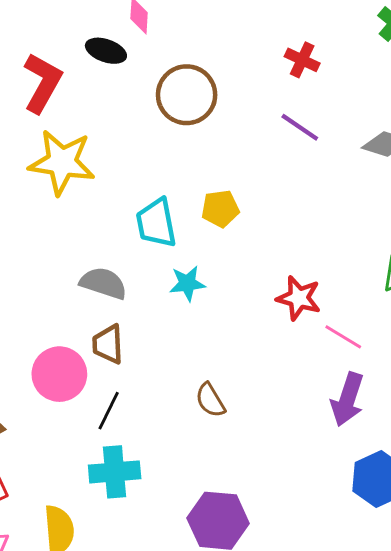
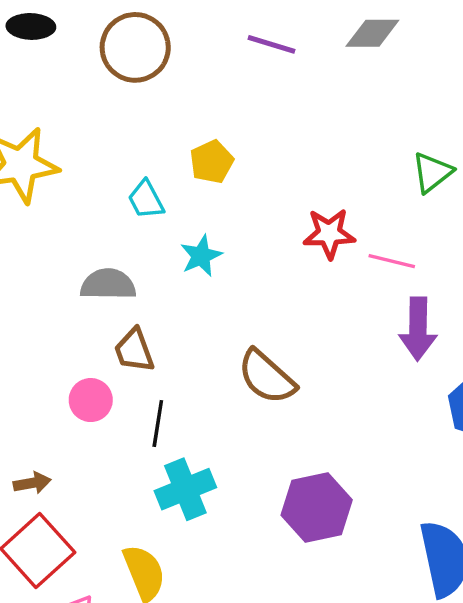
cyan trapezoid: (156, 223) -> (146, 200), size x0.7
pink circle: (59, 374) -> (91, 400), size x0.7
brown semicircle: (210, 400) -> (267, 377), size x1.5

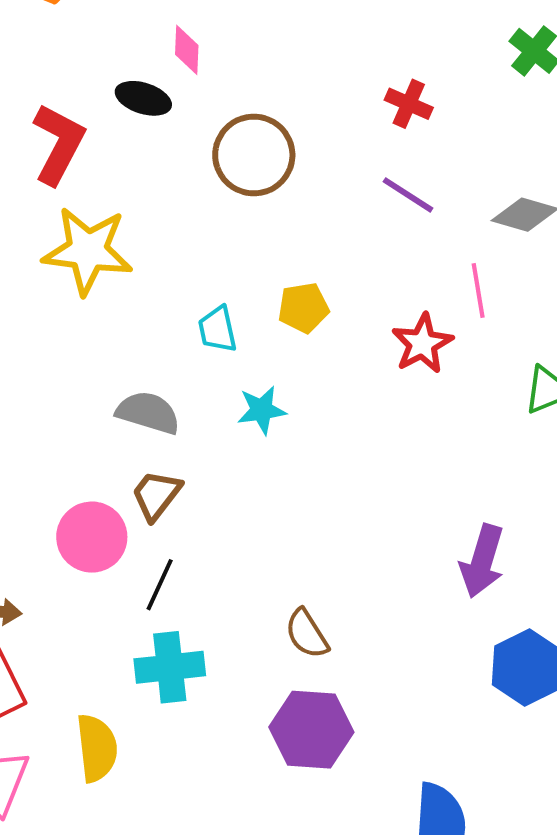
red star: (329, 234) -> (422, 344), moved, turned 30
pink line: (392, 261) -> (478, 291), moved, turned 51
brown trapezoid: (134, 350) -> (156, 495), turned 42
brown semicircle: (267, 377) -> (307, 634), moved, size x0.7
pink circle: (91, 400) -> (92, 537), size x1.4

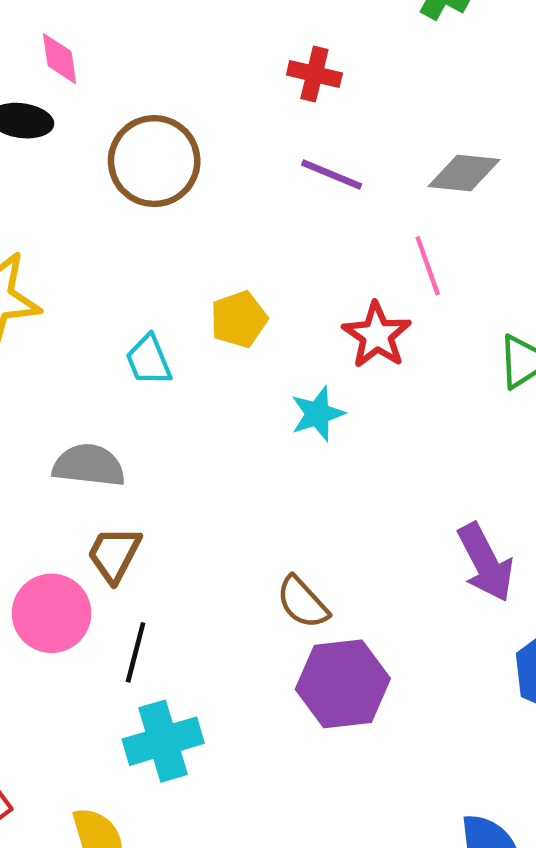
cyan star: (262, 410) -> (318, 414), moved
purple arrow: (482, 561) -> (486, 562), turned -34
brown semicircle: (307, 634) -> (303, 602), moved
purple hexagon: (311, 730) -> (343, 684), moved

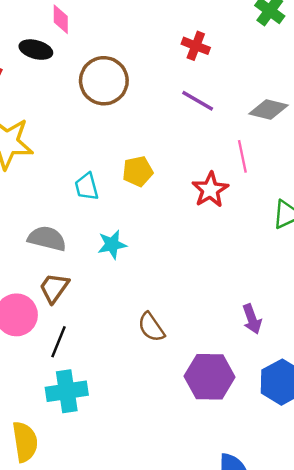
cyan star: (318, 414) -> (112, 244), moved
purple arrow: (486, 562) -> (252, 319), size x0.7
purple hexagon: (343, 684) -> (210, 377), moved

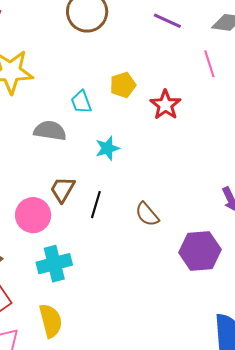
red star: (210, 190) -> (165, 105), moved
gray semicircle: (47, 239) -> (50, 131), moved
black line: (58, 342) -> (96, 205), moved
cyan cross: (67, 391) -> (54, 264), moved

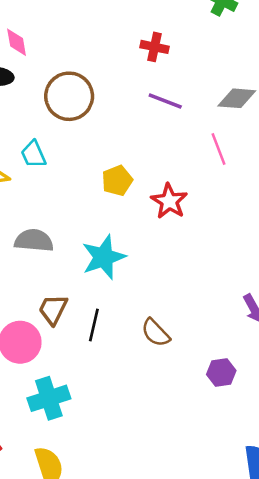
cyan trapezoid: (81, 102) -> (34, 154), moved
cyan star: (107, 148) -> (104, 257), size x1.5
purple hexagon: (200, 251) -> (221, 372), size x0.6

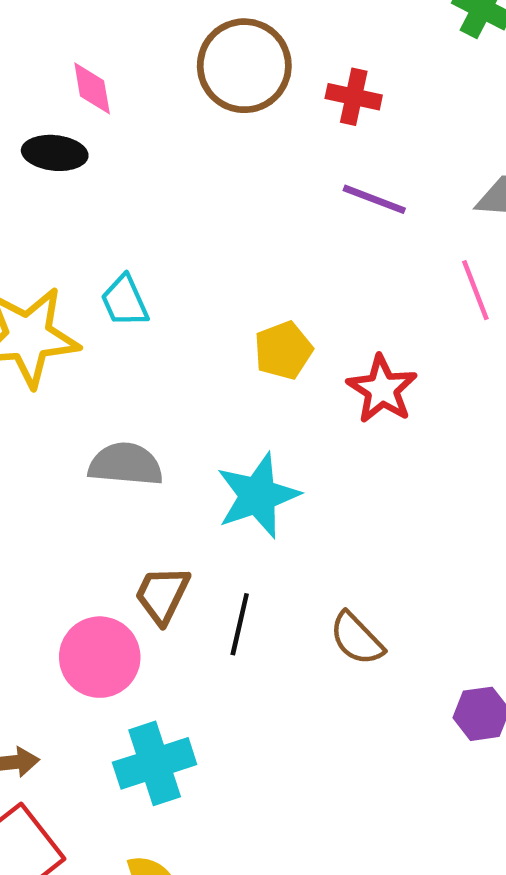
brown circle: (69, 96) -> (244, 66), moved

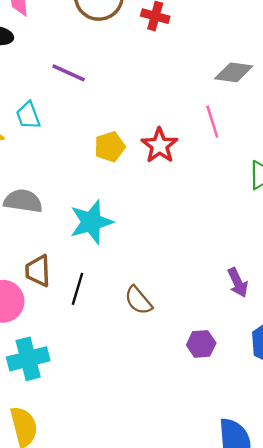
purple line: (374, 199) -> (69, 73), moved
red star: (382, 389) -> (159, 145), moved
brown trapezoid: (162, 595) -> (38, 271), turned -32

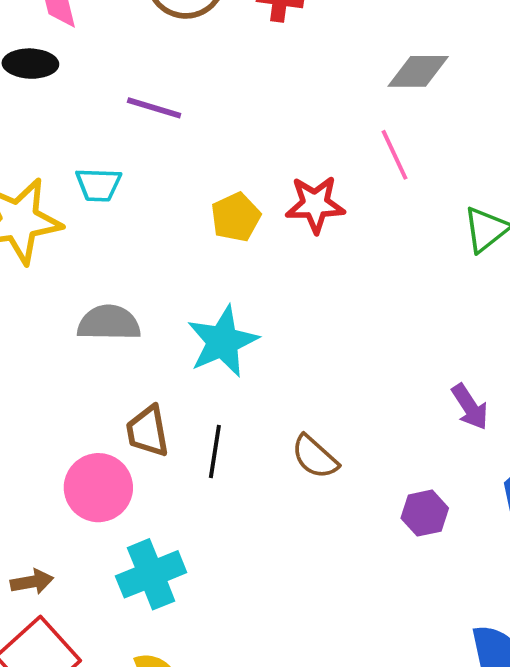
cyan trapezoid: (28, 115) -> (98, 185), turned -60
red star: (159, 145) -> (315, 204), turned -30

